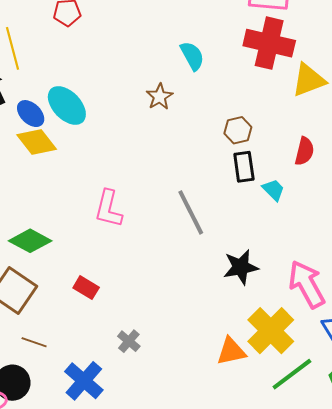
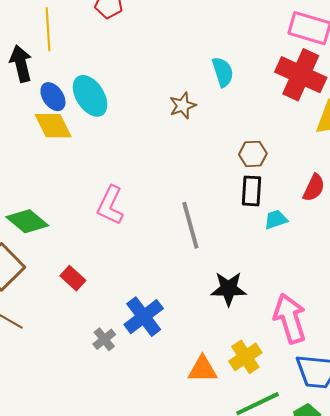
cyan trapezoid: (273, 190) -> (276, 219), turned -75
yellow cross: (271, 331) -> (245, 357), size x0.7
blue cross: (84, 381) -> (144, 317), moved

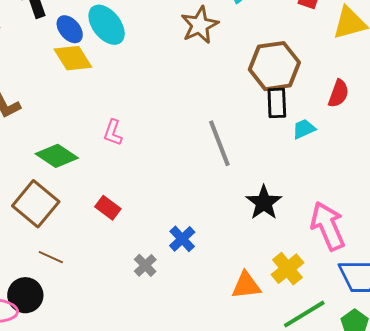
brown star: (183, 106) -> (200, 25), size x1.4
brown hexagon: (253, 154) -> (274, 66), size x1.8
pink L-shape: (110, 205) -> (113, 133), moved, size x0.7
black star: (229, 289) -> (264, 203), turned -30
blue cross: (144, 317) -> (182, 239), size x0.7

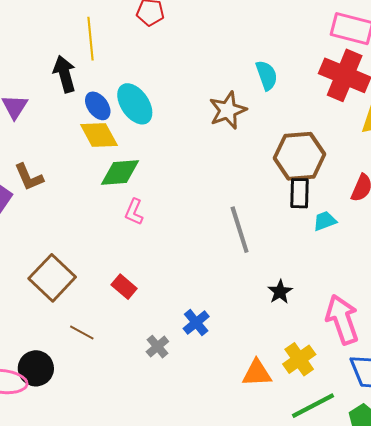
green diamond: (57, 156) -> (120, 173), moved, turned -42
black star: (264, 203) -> (280, 292), size x0.7
brown line: (51, 257) -> (82, 333), moved

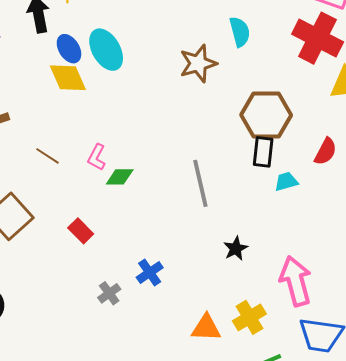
green diamond: (120, 173) -> (120, 177), moved, size x0.7
brown line: (82, 333) -> (47, 156), moved

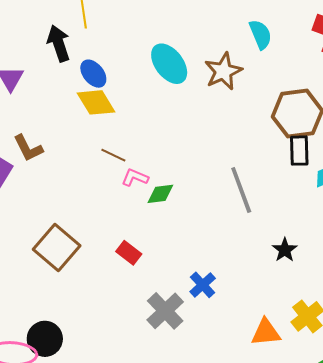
cyan ellipse: (106, 50) -> (169, 64), moved
brown line: (47, 156) -> (113, 155), moved
pink L-shape: (97, 157) -> (135, 178), turned 92
gray cross: (109, 293) -> (165, 311), size x1.6

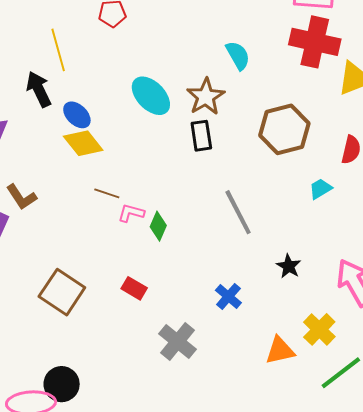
black rectangle: (299, 151) -> (201, 136), moved
green diamond: (160, 194) -> (158, 226), turned -52
blue cross: (203, 285) -> (228, 296), moved

